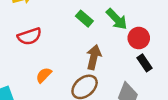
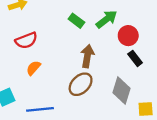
green arrow: (117, 19) -> (107, 19), turned -80
orange semicircle: (44, 75) -> (33, 68), moved

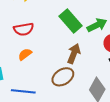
green rectangle: (76, 21) -> (71, 21), size x1.6

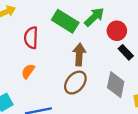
red semicircle: (24, 29) -> (31, 38), moved, turned 120

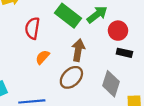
black rectangle: (126, 52) -> (124, 53), turned -40
orange semicircle: (28, 71) -> (42, 57), moved

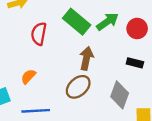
red circle: (118, 31) -> (137, 28), moved
orange semicircle: (42, 57) -> (28, 76), moved

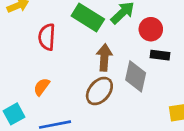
red circle: (137, 28) -> (151, 29), moved
gray diamond: (120, 95) -> (136, 76), moved

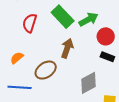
gray diamond: (136, 76) -> (88, 83), moved, turned 35
brown ellipse: (99, 91) -> (46, 70), moved

